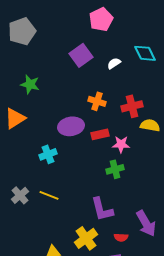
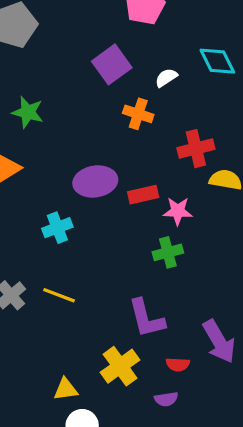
orange cross: (97, 101) -> (138, 114), moved

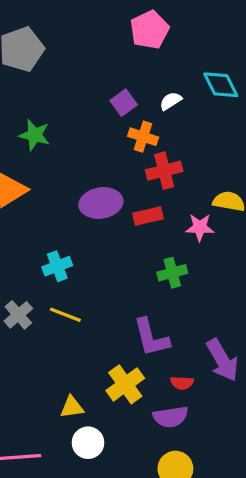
purple square: (112, 64) -> (124, 103), moved, size x0.7
red cross: (196, 149) -> (164, 171), moved
pink star: (178, 211) -> (200, 227), moved
cyan cross: (57, 228) -> (57, 266), moved
purple semicircle: (166, 399) -> (171, 417), size x1.5

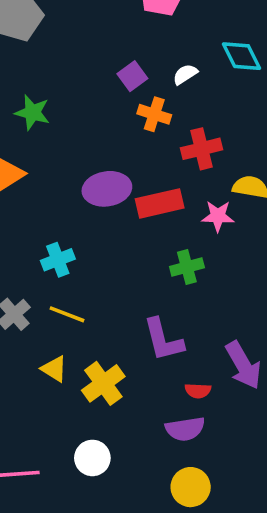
red cross: (164, 171) -> (201, 149), moved
red rectangle: (148, 216) -> (160, 203), size x1.4
yellow cross: (125, 384) -> (103, 383), moved
yellow triangle: (72, 407) -> (54, 369), moved, turned 40

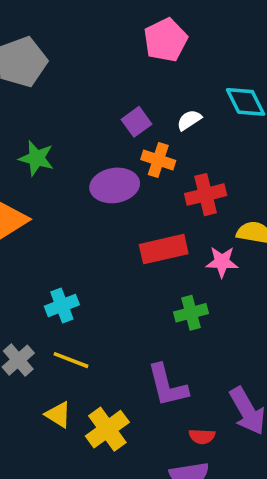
purple ellipse: (107, 189) -> (115, 185), moved

